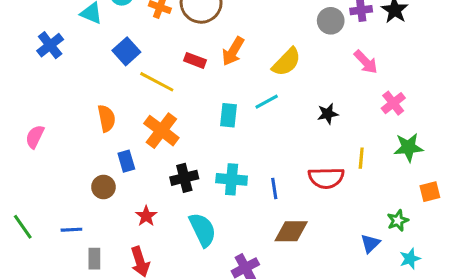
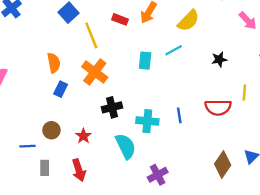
yellow line: (157, 82) -> (91, 35), turned 40
blue rectangle: (126, 161) -> (61, 89), moved, turned 42
cyan cross: (232, 179) -> (147, 121), moved
brown circle: (103, 187) -> (51, 130), moved
brown diamond: (291, 231) -> (223, 164), moved, turned -55

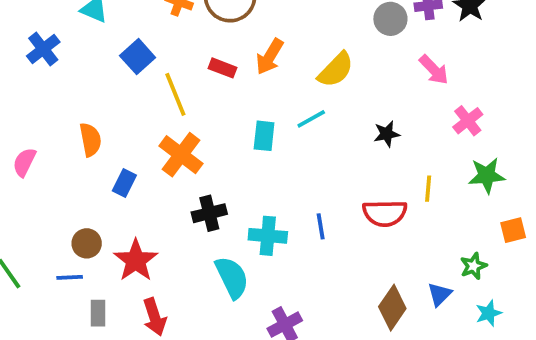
orange semicircle: (54, 63) -> (90, 140), moved
brown circle: (51, 130) -> (87, 243), moved
red star: (83, 136) -> (136, 260), moved, size x1.6

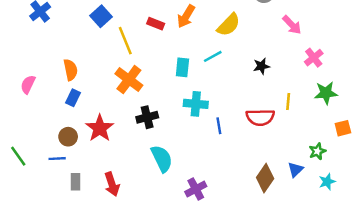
blue rectangle: (124, 183) -> (73, 98), moved
cyan cross: (268, 236) -> (196, 104), moved
red star: (136, 260) -> (100, 128), moved

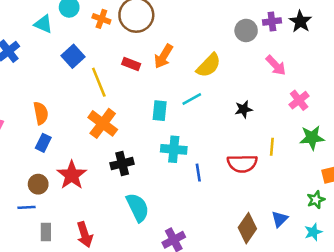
green star: (317, 151) -> (316, 200), moved

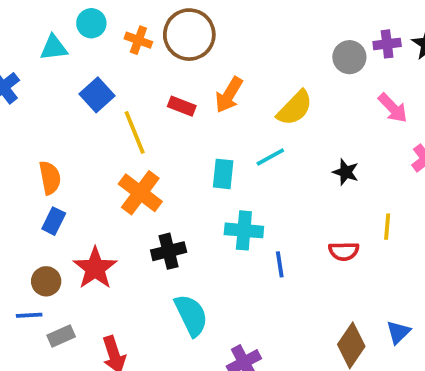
cyan triangle: (43, 24) -> (54, 48), turned -30
black star: (243, 109) -> (346, 172), turned 30
red semicircle: (242, 164) -> (344, 251), size x0.7
gray rectangle: (46, 232) -> (61, 336), moved, turned 66

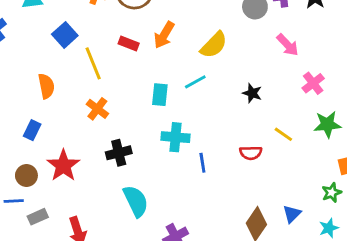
orange semicircle: (50, 178) -> (46, 86), moved
orange cross: (140, 193) -> (97, 109), size x0.7
yellow line: (387, 227) -> (283, 134), turned -60

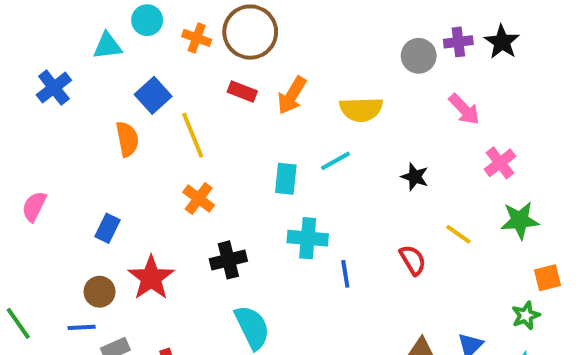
red rectangle: (129, 43) -> (242, 91), moved
yellow semicircle: (214, 45) -> (361, 109), turned 44
orange semicircle: (46, 86) -> (127, 139), moved
red semicircle: (251, 153) -> (413, 260), turned -120

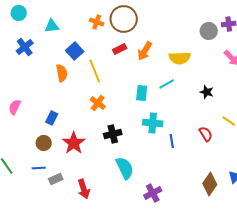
cyan circle: (147, 20) -> (19, 13), moved
red rectangle: (242, 91) -> (120, 49), turned -48
brown circle: (100, 292) -> (44, 143), moved

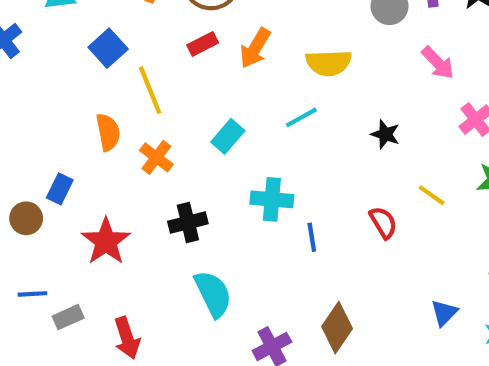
orange semicircle: (62, 73) -> (108, 132), moved
cyan rectangle: (142, 93) -> (228, 136), moved, turned 35
brown circle: (44, 143) -> (26, 218), moved
brown diamond: (210, 184) -> (337, 328), moved

